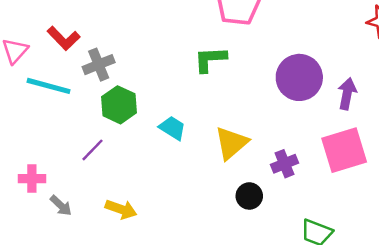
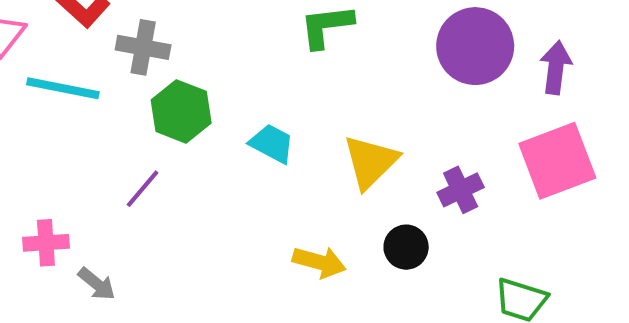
gray cross: (99, 65) -> (143, 47), turned 36
yellow arrow: (121, 209) -> (319, 262), moved

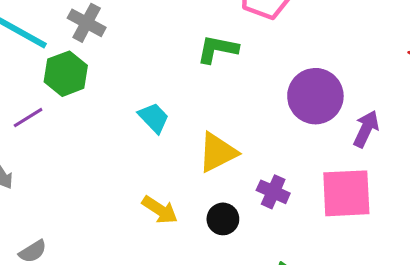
green hexagon: (181, 111) -> (66, 74), moved
purple line: (143, 189) -> (28, 118), moved
purple cross: (461, 190) -> (273, 192), turned 32

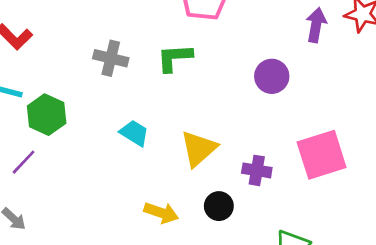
gray cross: (87, 23) -> (111, 58), moved
purple circle: (315, 96) -> (272, 76), size x0.7
purple arrow: (366, 129) -> (316, 25), moved

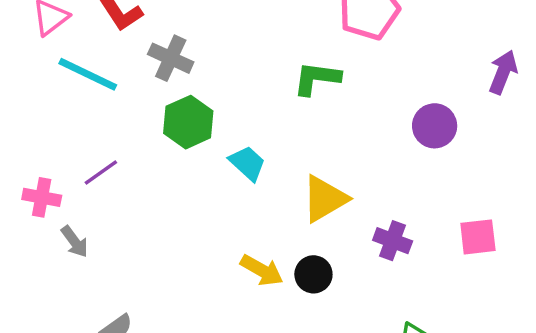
gray cross: (111, 58) -> (171, 58), moved
green hexagon: (47, 115) -> (188, 122), moved
pink square: (322, 155) -> (478, 237), size x0.6
black circle: (219, 206) -> (313, 274), moved

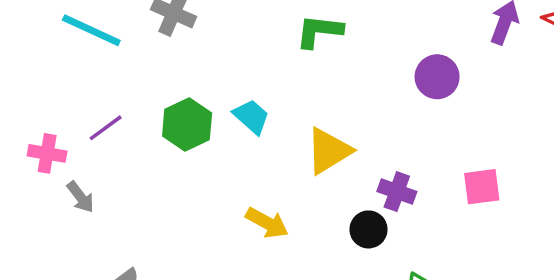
green hexagon: (188, 122) -> (187, 124), moved
black circle: (313, 274) -> (368, 229), moved

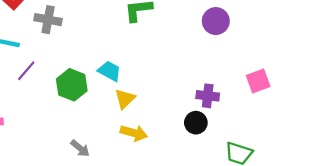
purple line: (106, 128) -> (26, 71), moved
yellow triangle: (329, 151) -> (125, 99), moved, size x0.7
gray arrow: (81, 197) -> (80, 148), moved

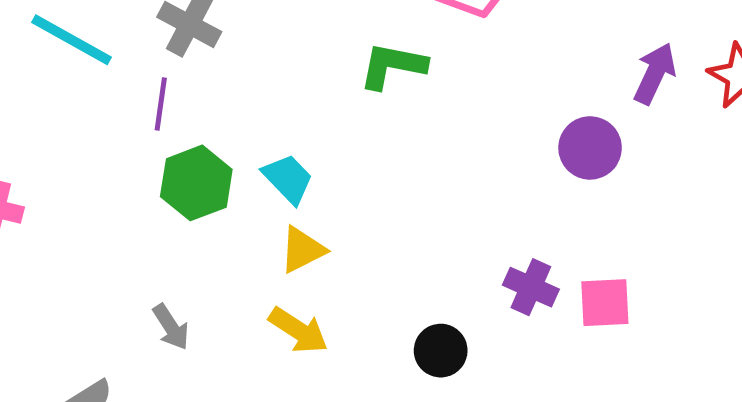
purple circle: (216, 21) -> (590, 148), moved
purple line: (26, 71) -> (161, 104), moved, turned -50
purple cross: (208, 96) -> (531, 287), moved

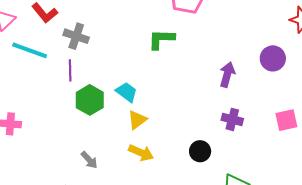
purple arrow: (655, 73) -> (227, 75), moved
purple circle: (590, 148) -> (273, 58), moved
pink square: (605, 303) -> (286, 120), moved

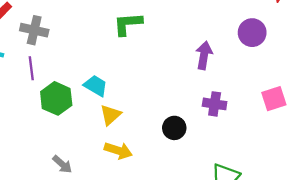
black circle: (200, 151) -> (174, 128), moved

